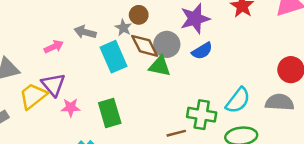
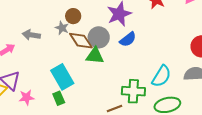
cyan rectangle: (113, 57) -> (62, 77), moved
green rectangle: (110, 113) -> (59, 98), size x0.6

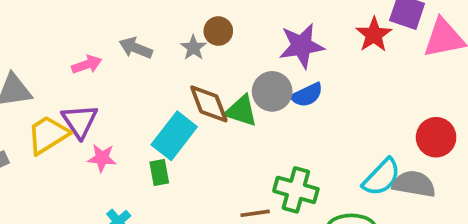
gray circle: (99, 37) -> (272, 91), moved
brown diamond: (81, 41) -> (209, 104), moved
cyan semicircle: (161, 76) -> (382, 177), moved
cyan rectangle: (62, 77) -> (174, 136), turned 55

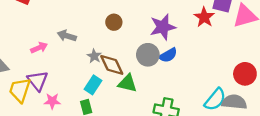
gray star: (193, 48) -> (94, 56), moved
green triangle: (241, 111) -> (127, 83), moved
yellow trapezoid: (48, 135) -> (20, 90), turned -35
cyan rectangle: (174, 136) -> (93, 85), size x0.7

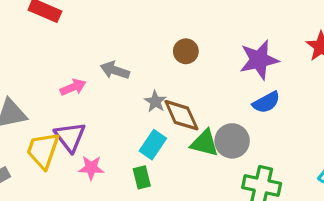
gray circle: (148, 55) -> (232, 141), moved

